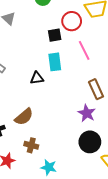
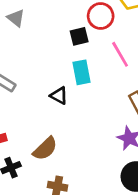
black triangle: (37, 78) -> (59, 96), turned 40

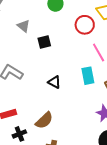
black square: (79, 36) -> (44, 42), moved
cyan rectangle: (82, 72) -> (88, 76), moved

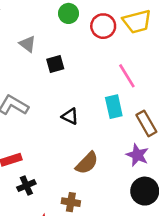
red circle: (85, 25) -> (103, 26), moved
brown semicircle: (44, 120) -> (87, 163), moved

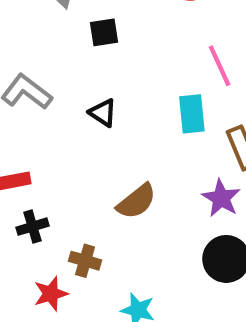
black triangle: (70, 116) -> (103, 113), moved
brown cross: (71, 202) -> (85, 261), moved

